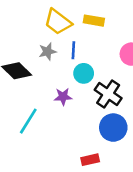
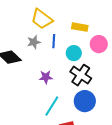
yellow rectangle: (94, 21) -> (80, 27), moved
cyan circle: (84, 73) -> (74, 53), moved
cyan line: (28, 121) -> (52, 106), moved

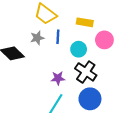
purple star: (46, 77) -> (58, 78), moved

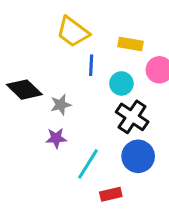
gray star: (37, 38) -> (61, 105), moved
purple star: (58, 78) -> (56, 138), moved

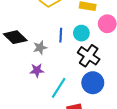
blue line: (91, 65) -> (61, 35), moved

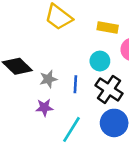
blue line: (61, 35) -> (75, 84), moved

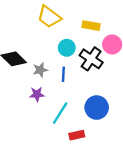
cyan circle: (100, 61) -> (67, 48), moved
black cross: (109, 89) -> (91, 59), moved

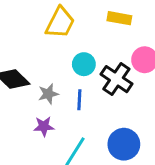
yellow trapezoid: (49, 17) -> (60, 23), turned -100
yellow rectangle: (91, 26) -> (119, 18), moved

